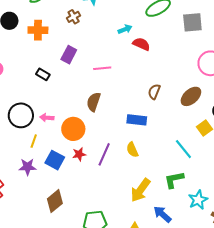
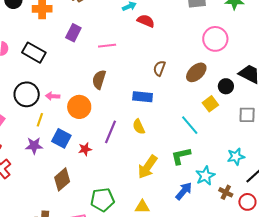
black rectangle: (43, 74) -> (34, 53), moved, size x1.6
red star: (79, 154) -> (85, 149), moved
blue arrow: (162, 214) -> (184, 191), moved, turned 90

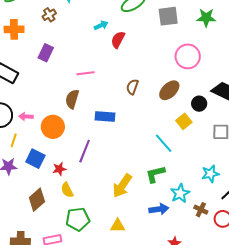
red semicircle: (146, 21) -> (118, 40), turned -84
pink line: (107, 46) -> (85, 73), moved
blue rectangle: (143, 97) -> (105, 116), moved
yellow semicircle: (139, 127) -> (67, 190), moved
blue arrow: (184, 191) -> (159, 209), turned 42

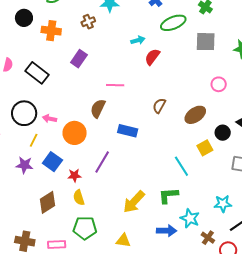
pink circle: (188, 56) -> (219, 84), size x0.6
cyan star: (180, 193) -> (190, 218), turned -30

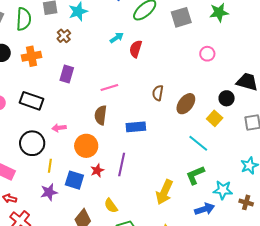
brown ellipse: (195, 115) -> (186, 104), moved
pink arrow: (50, 119) -> (59, 128), moved
red star: (74, 176) -> (97, 170), moved

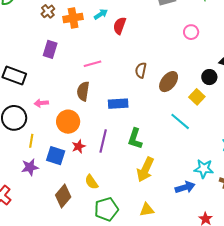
orange cross: (32, 56) -> (73, 18), moved
green L-shape: (195, 175) -> (135, 139), moved, turned -50

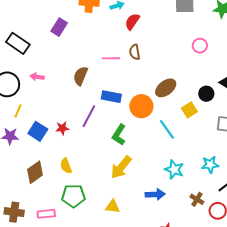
pink line: (92, 64) -> (111, 58), moved
brown semicircle: (141, 70) -> (135, 52), moved, turned -35
orange circle: (68, 122) -> (141, 106), moved
purple line: (103, 141) -> (89, 116), moved
cyan star: (204, 169) -> (174, 169), moved

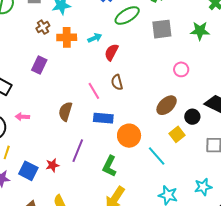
pink line: (111, 58) -> (94, 91), turned 66
brown ellipse: (166, 88) -> (167, 105), moved
blue rectangle: (111, 97) -> (103, 118), moved

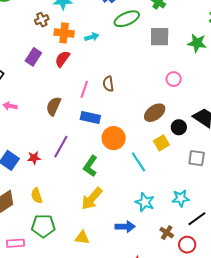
red semicircle: (111, 52) -> (62, 59), moved
pink line: (94, 91) -> (84, 89), turned 42

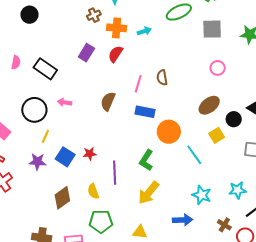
pink circle: (174, 79) -> (218, 68), moved
purple line: (61, 147) -> (115, 173), moved, turned -30

